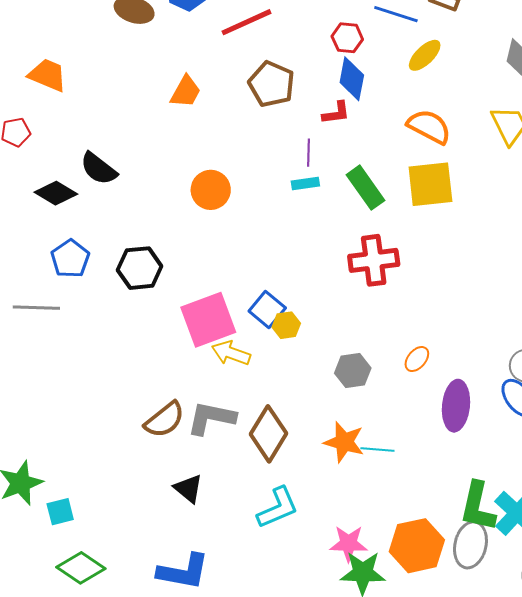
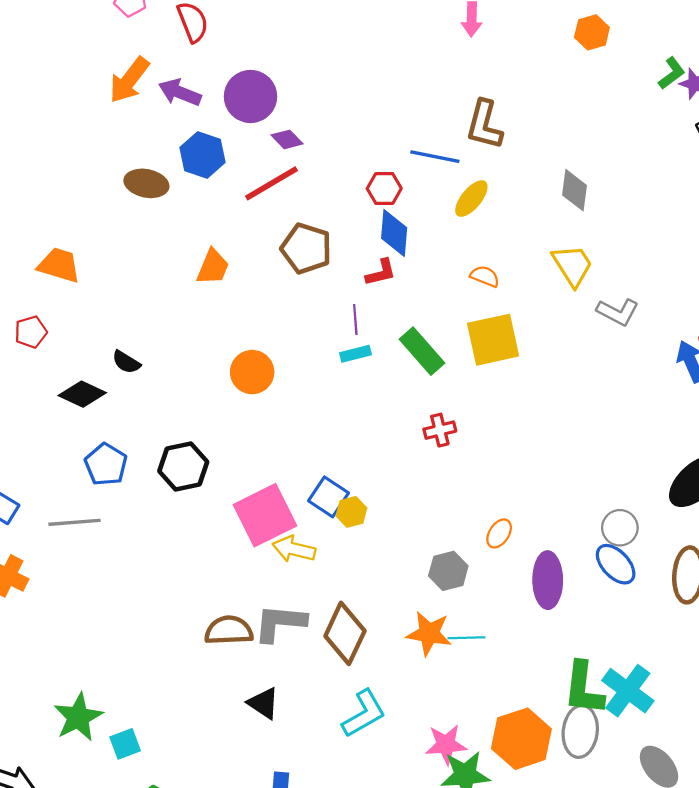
orange semicircle: (429, 127) -> (485, 276), size x0.6
black semicircle: (99, 169) -> (126, 362), size x0.7
red cross: (374, 260) -> (440, 430), size x0.6
gray hexagon: (353, 371) -> (448, 571), moved
brown semicircle: (164, 420) -> (229, 630), turned -138

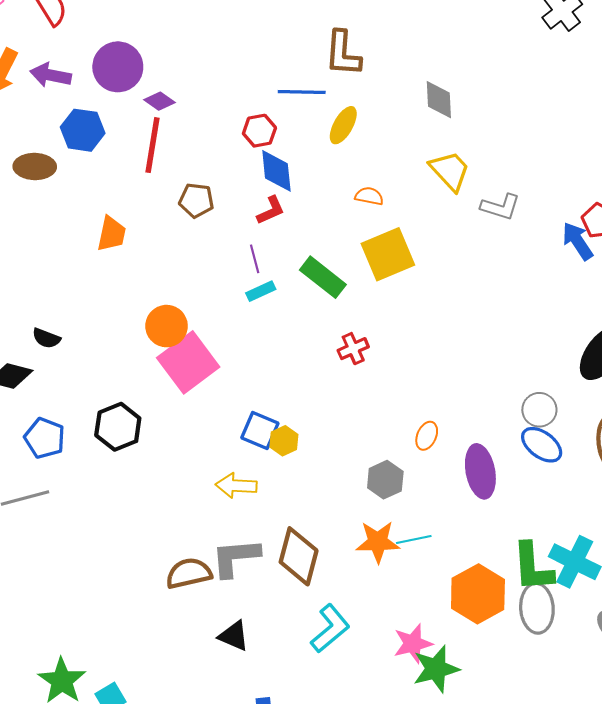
red line: (271, 183) -> (152, 145), turned -40
brown pentagon: (306, 248) -> (196, 200), size x0.7
pink square: (265, 515) -> (188, 362), moved
orange hexagon: (521, 739) -> (478, 594), moved

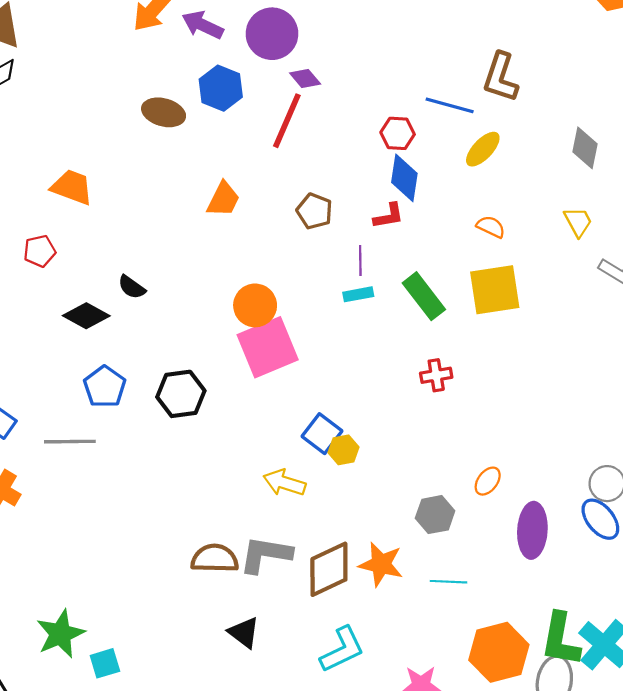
yellow trapezoid: (450, 171) -> (578, 222), size x0.7
brown pentagon: (196, 200) -> (314, 211), moved
orange star: (378, 542) -> (381, 564), moved
brown diamond: (299, 556) -> (329, 569), turned 36

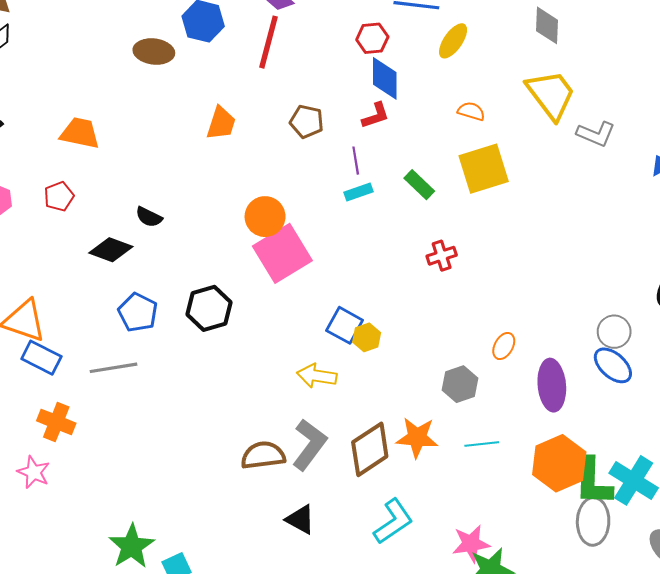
yellow trapezoid: (578, 222) -> (551, 95), size x1.8
green rectangle: (424, 296) -> (419, 185), size x0.7
gray L-shape: (266, 554) -> (309, 445), turned 126
orange hexagon: (499, 652) -> (559, 463), moved

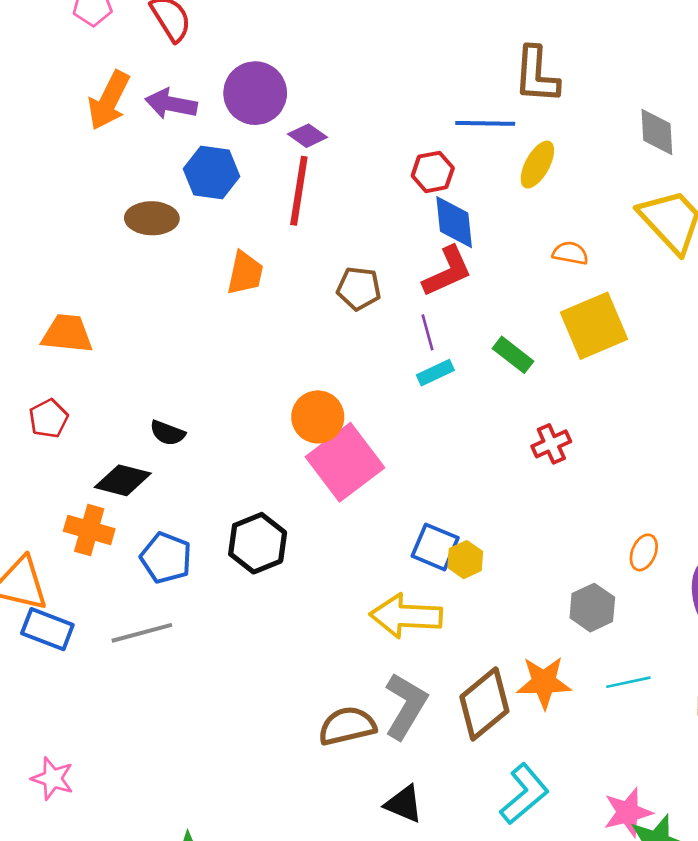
red L-shape: (376, 116) -> (447, 271), size x1.4
orange trapezoid: (221, 123) -> (245, 273), moved
yellow arrow: (317, 376) -> (406, 616), size x1.4
orange cross: (56, 422) -> (89, 530), moved

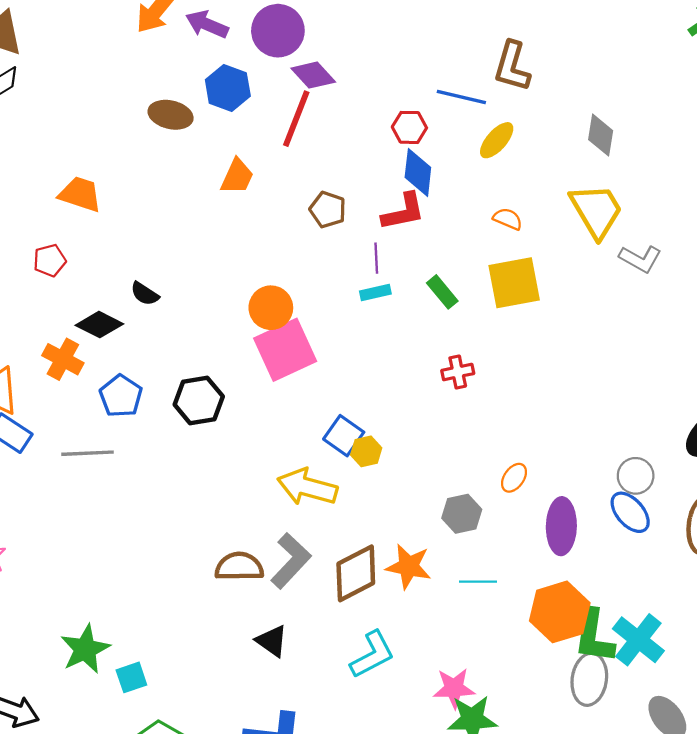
purple diamond: (308, 136) -> (313, 75), size x1.4

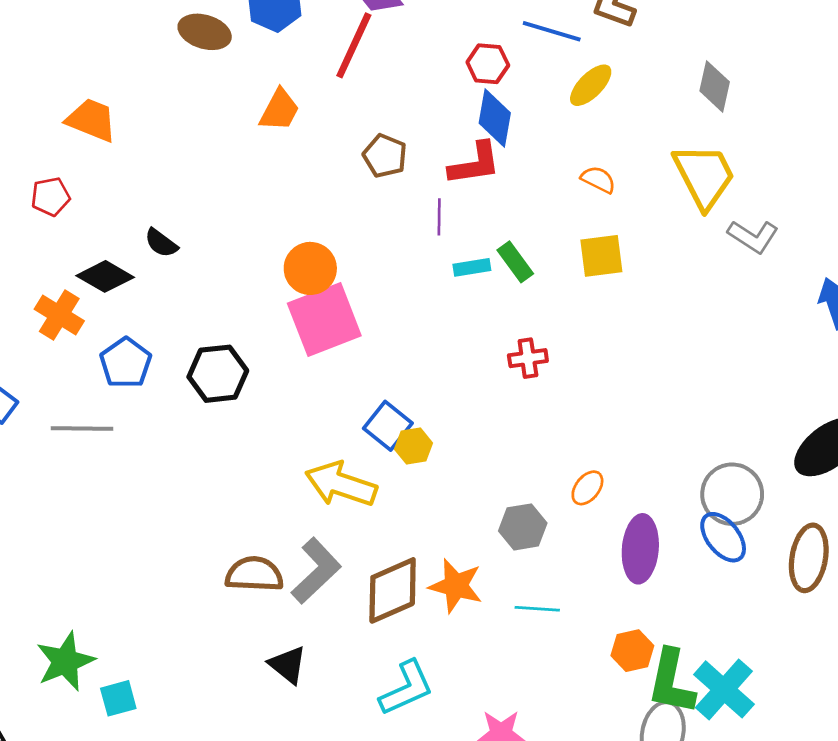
yellow square: (514, 283) -> (601, 256), size x0.7
cyan rectangle: (375, 293) -> (472, 267), moved
gray circle: (636, 476) -> (732, 494), size x1.4
orange hexagon: (560, 612) -> (632, 651), size x0.6

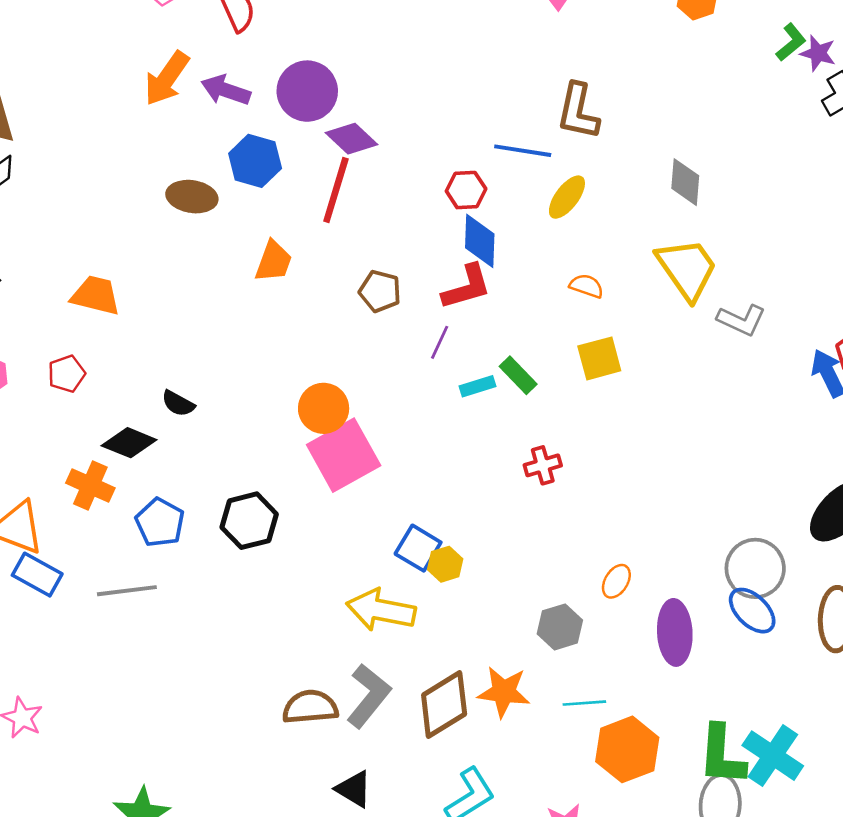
purple line: (439, 217) -> (440, 342), turned 32
orange hexagon: (632, 651) -> (627, 749), moved, size x1.6

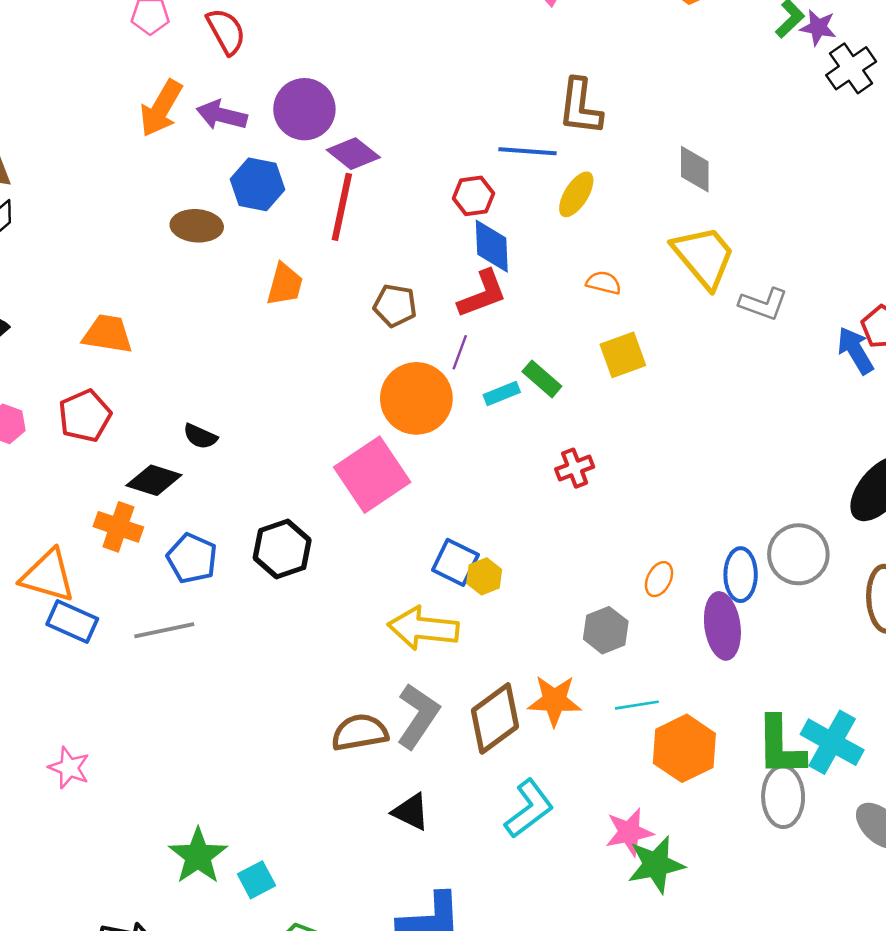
red pentagon: (67, 374) -> (85, 416), size x1.4
orange circle: (324, 408) -> (416, 398), moved, size x1.4
blue ellipse: (752, 611) -> (741, 575), moved, turned 51

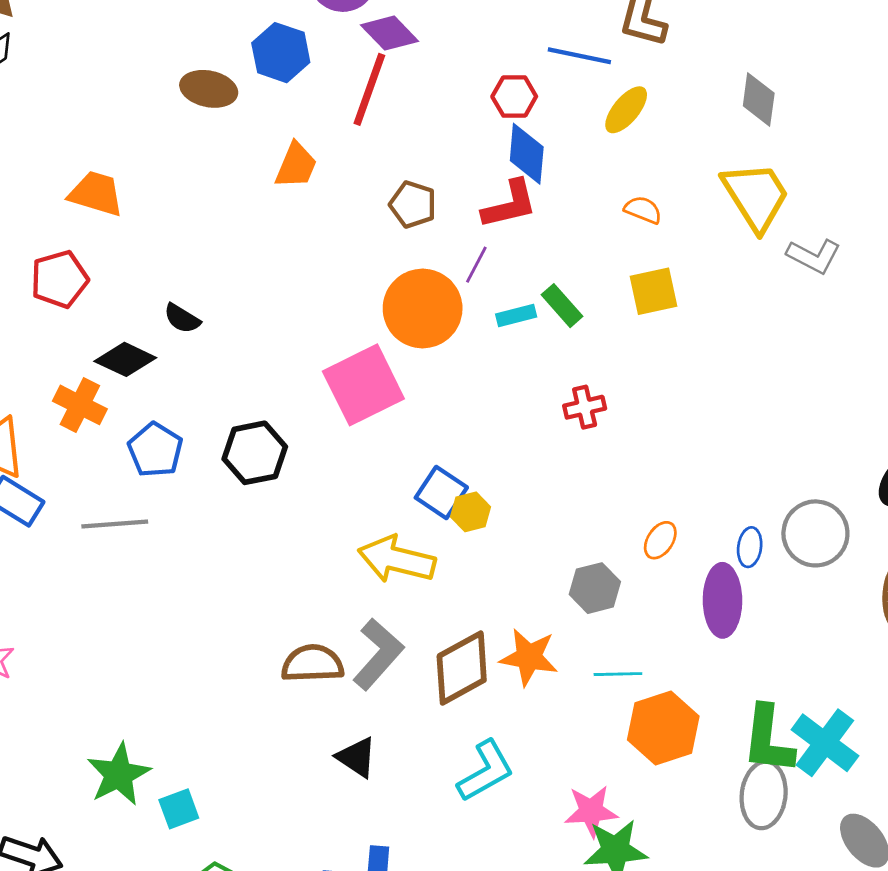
blue ellipse: (741, 575) -> (750, 547), size x0.7

